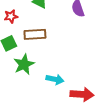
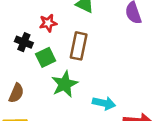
brown rectangle: (35, 34) -> (79, 46), turned -75

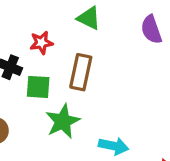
green square: (46, 57) -> (38, 87), turned 30

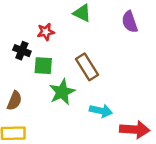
brown rectangle: (81, 72) -> (87, 67), moved, turned -44

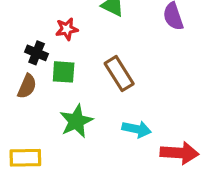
green star: (62, 92) -> (76, 121), moved
brown semicircle: (14, 101) -> (27, 86), moved

